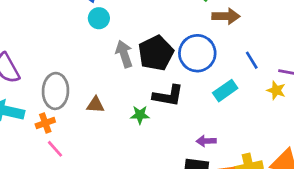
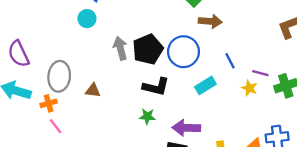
cyan circle: (99, 18) -> (87, 19), moved
green star: (140, 115) -> (147, 116), moved
purple arrow: (206, 141) -> (186, 128), size x1.6

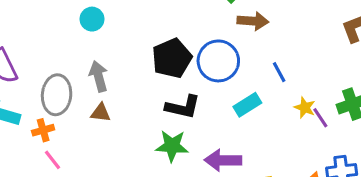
gray arrow: (120, 48) -> (99, 76), moved
purple line: (260, 73) -> (320, 118), moved, turned 42
green star: (147, 116) -> (172, 146), size x1.5

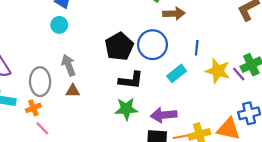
blue line: (279, 72) -> (197, 48), turned 40
yellow star: (305, 107) -> (218, 71), size x1.6
purple line: (320, 118) -> (239, 74), moved

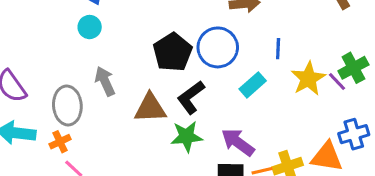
yellow star: (218, 71) -> (308, 79), turned 30
black L-shape: (131, 80) -> (191, 97), turned 140
brown triangle: (73, 91) -> (150, 108), moved, size x1.6
purple arrow: (164, 115) -> (238, 142), turned 45

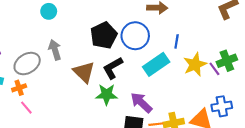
cyan rectangle: (253, 85) -> (156, 64), size x1.4
gray ellipse: (67, 105) -> (27, 64), turned 55
brown triangle: (150, 108) -> (84, 72), turned 40

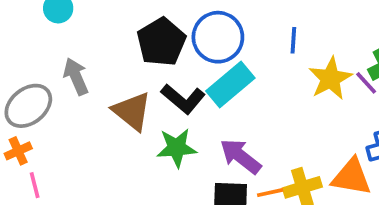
cyan rectangle: (156, 64) -> (230, 84), moved
black L-shape: (113, 68) -> (183, 99), turned -105
pink line: (26, 108) -> (35, 185), turned 32

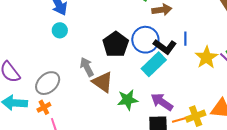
gray arrow: (76, 76) -> (87, 67), moved
black L-shape: (183, 99) -> (165, 47), moved

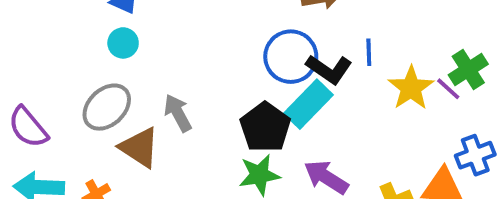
black pentagon: (116, 44) -> (265, 127), moved
brown triangle: (103, 82) -> (139, 147), moved
gray ellipse: (48, 83) -> (107, 107), moved

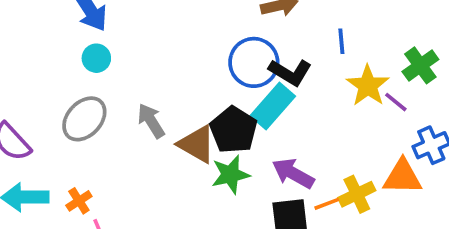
blue line: (369, 52) -> (341, 41), moved
purple line: (448, 89) -> (396, 102), moved
brown triangle: (139, 147) -> (197, 144), moved

